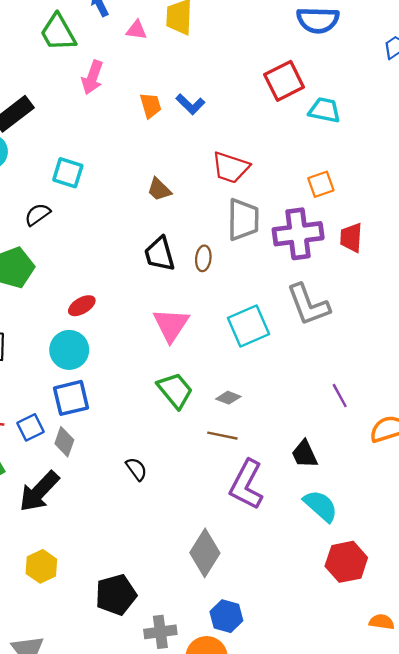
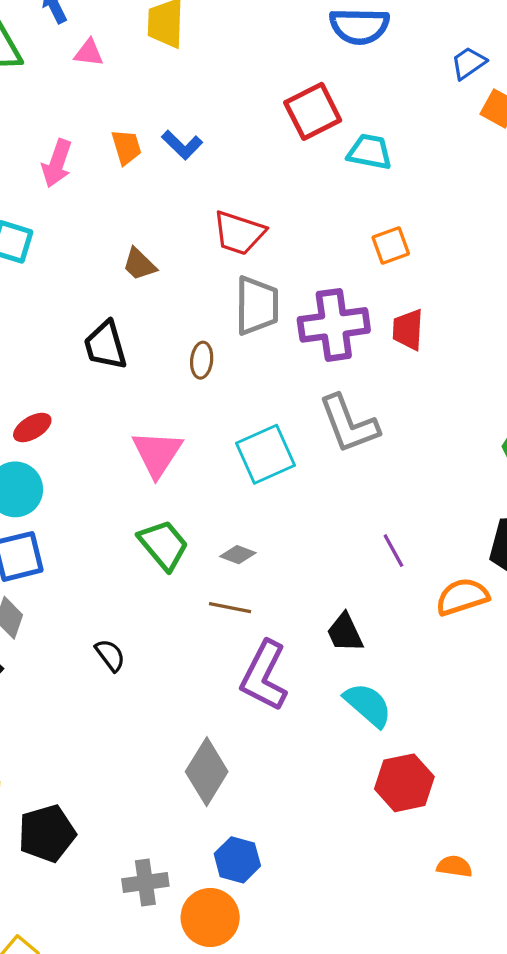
pink triangle: (137, 30) -> (89, 53), moved
pink arrow: (92, 77) -> (57, 163), moved
orange square: (321, 184) -> (391, 246), moved
black trapezoid: (160, 254) -> (105, 345), moved
black pentagon: (116, 595) -> (47, 833), moved

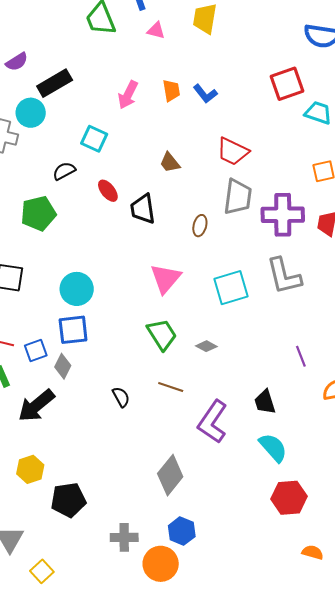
red ellipse: (32, 427) -> (108, 191), moved, turned 75
brown line: (230, 608) -> (171, 387), moved

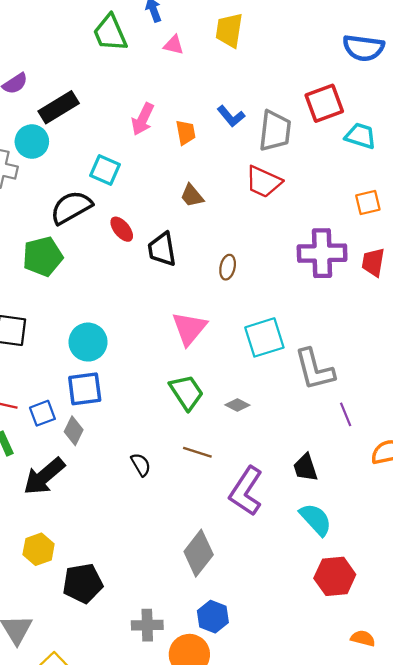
orange trapezoid: (171, 91) -> (186, 132), moved
black semicircle: (64, 171) -> (71, 207), size x1.6
gray trapezoid: (238, 197) -> (275, 131), moved
gray L-shape: (284, 276) -> (314, 369), moved

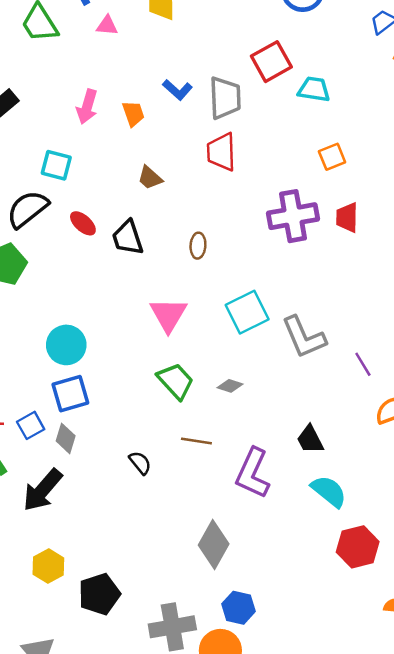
red trapezoid: (263, 182) -> (221, 152), turned 72
purple line: (346, 414) -> (363, 364), moved
gray cross: (147, 625) -> (172, 627), size x1.4

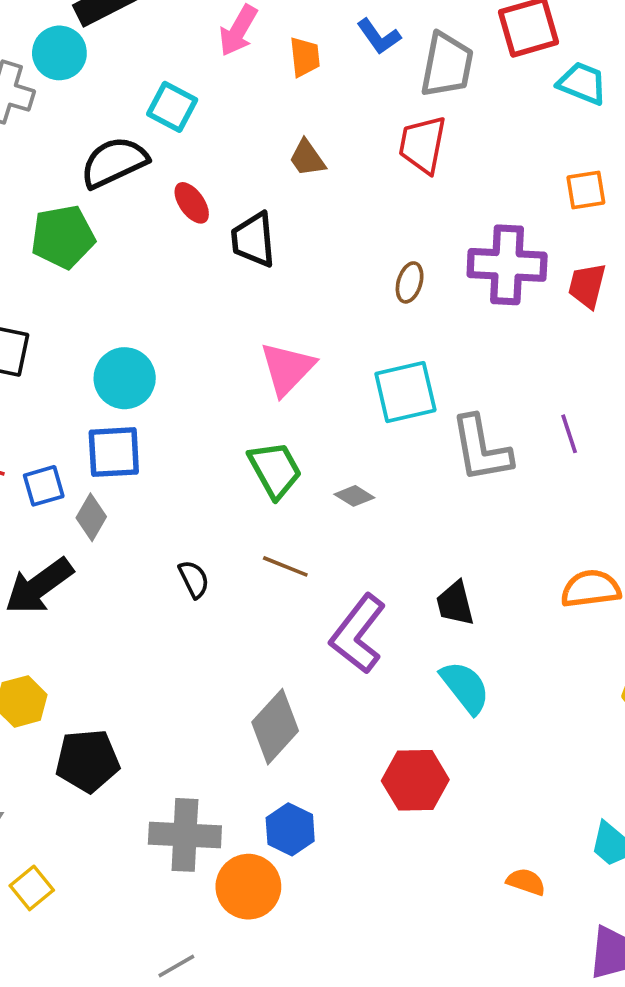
brown ellipse: (198, 246) -> (410, 282), moved
purple line: (363, 364) -> (569, 434), moved
red hexagon: (358, 547) -> (415, 780), moved

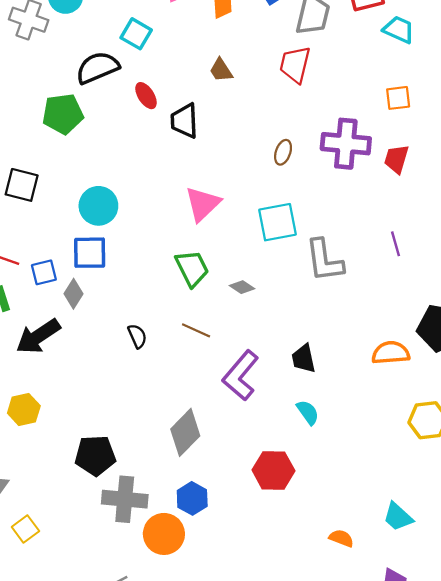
purple line: (569, 434) -> (395, 244), moved
cyan semicircle: (465, 687) -> (308, 412), size x0.7
black pentagon: (87, 761) -> (95, 455), moved

